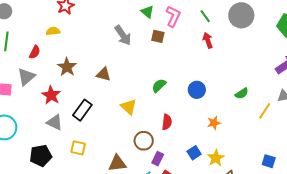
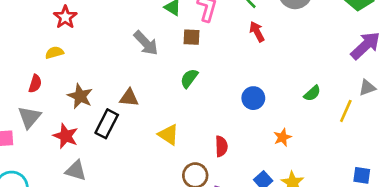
green semicircle: (159, 86) -> (189, 78), moved
black rectangle: (82, 110) -> (107, 124), moved

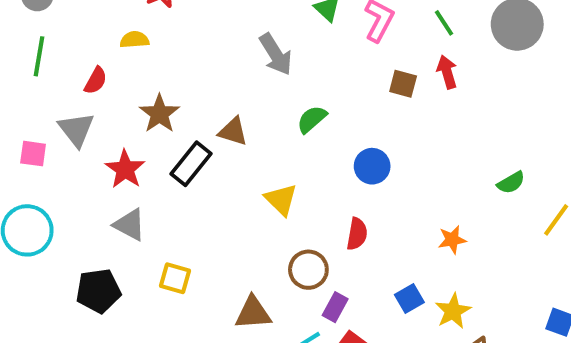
brown square: (192, 37) -> (403, 84), moved
green semicircle: (189, 78) -> (312, 119), moved
blue circle: (253, 98) -> (372, 166), moved
gray triangle: (29, 117) -> (76, 129), turned -30

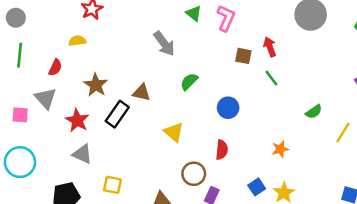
green line: (444, 23) -> (271, 78), moved

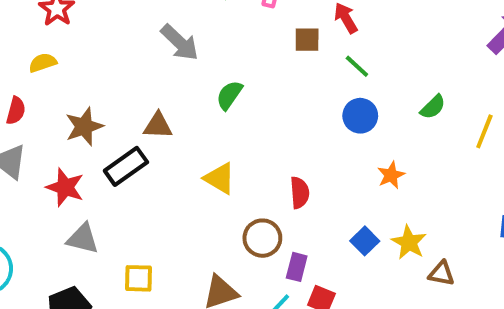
brown star: (96, 85) -> (84, 127), turned 30
blue circle: (228, 108) -> (360, 116), moved
black rectangle: (117, 114) -> (126, 166), turned 30

